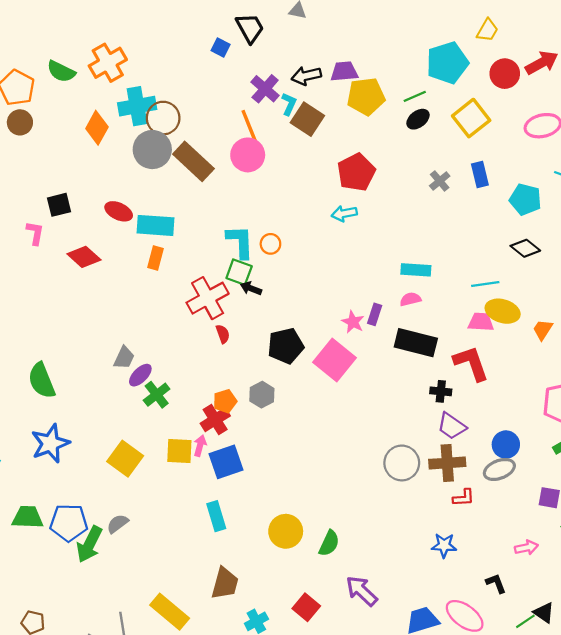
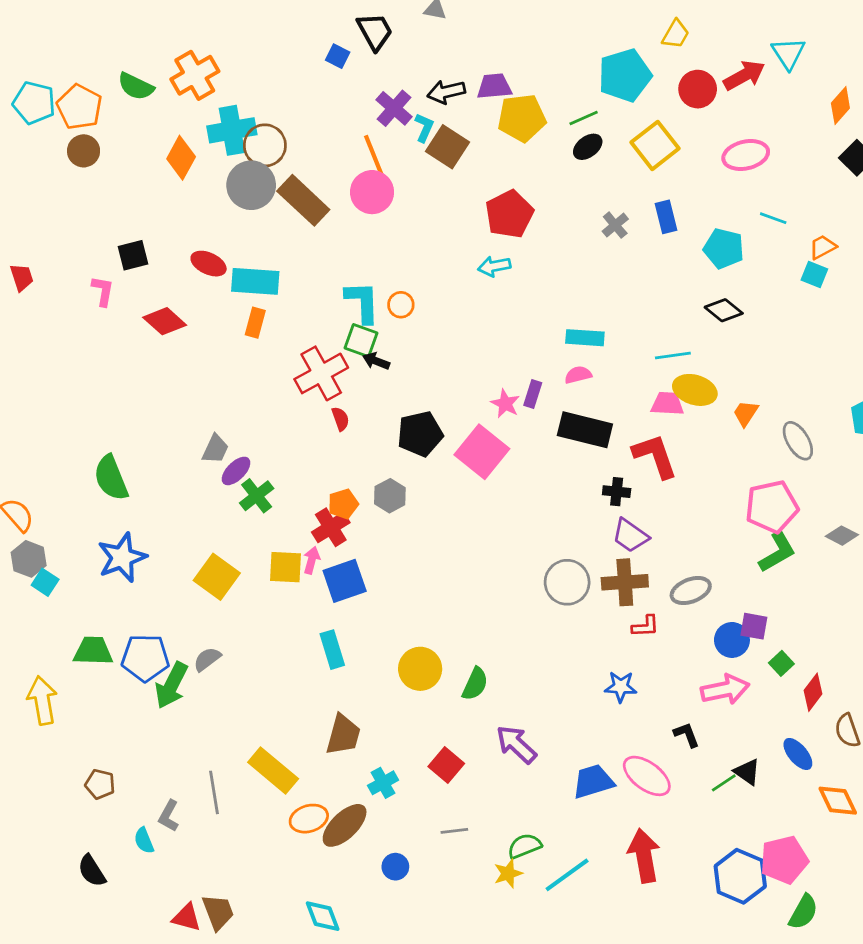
blue circle: (506, 445) -> (732, 640), moved
pink arrow: (526, 548) -> (725, 689), size x1.6

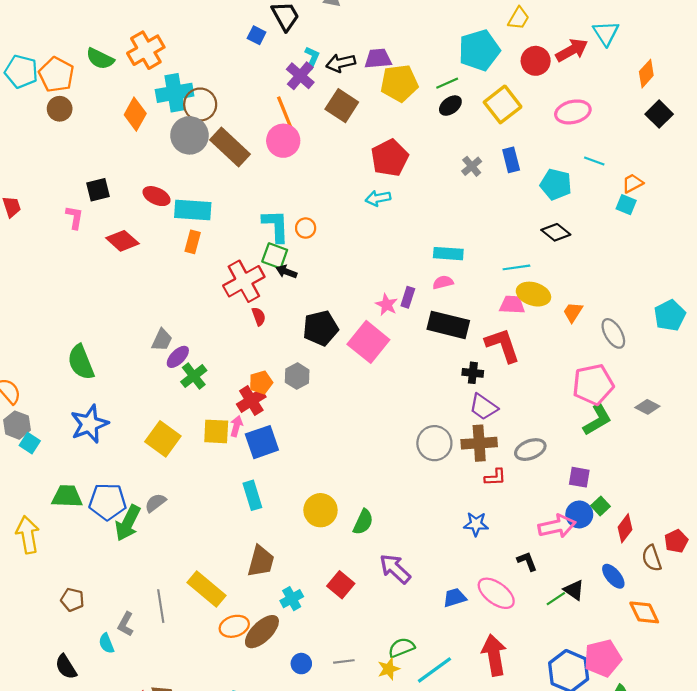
cyan L-shape: (424, 128) -> (312, 58), moved
blue circle: (732, 640) -> (579, 514), moved
blue trapezoid: (593, 781) -> (455, 598), size x0.7
gray line: (454, 831) -> (344, 661), moved

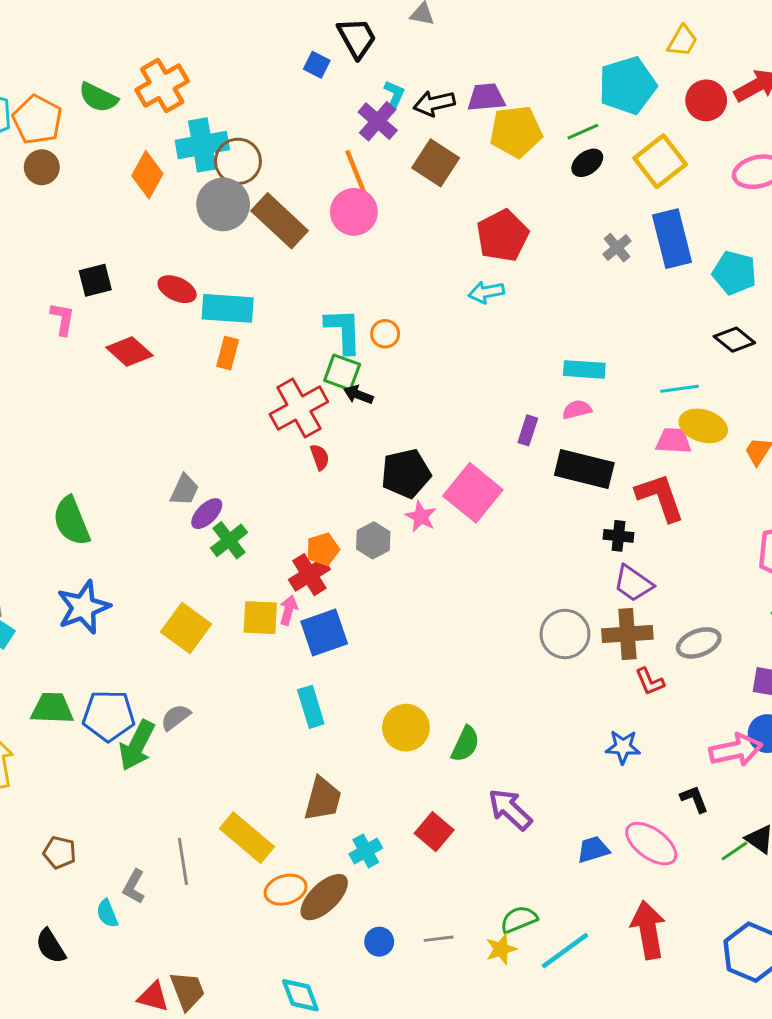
blue rectangle: (511, 160) -> (672, 239), size x1.6
pink star: (387, 305) -> (421, 517), moved
red L-shape: (495, 477) -> (650, 682), turned 70

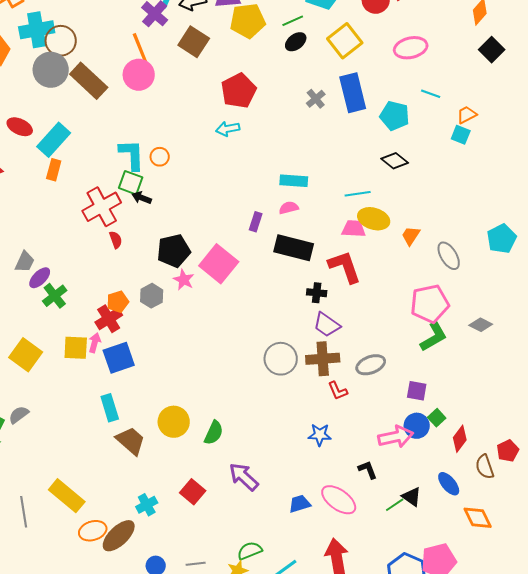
cyan rectangle: (228, 308) -> (54, 140), turned -52
brown trapezoid: (323, 799) -> (131, 441), moved, turned -64

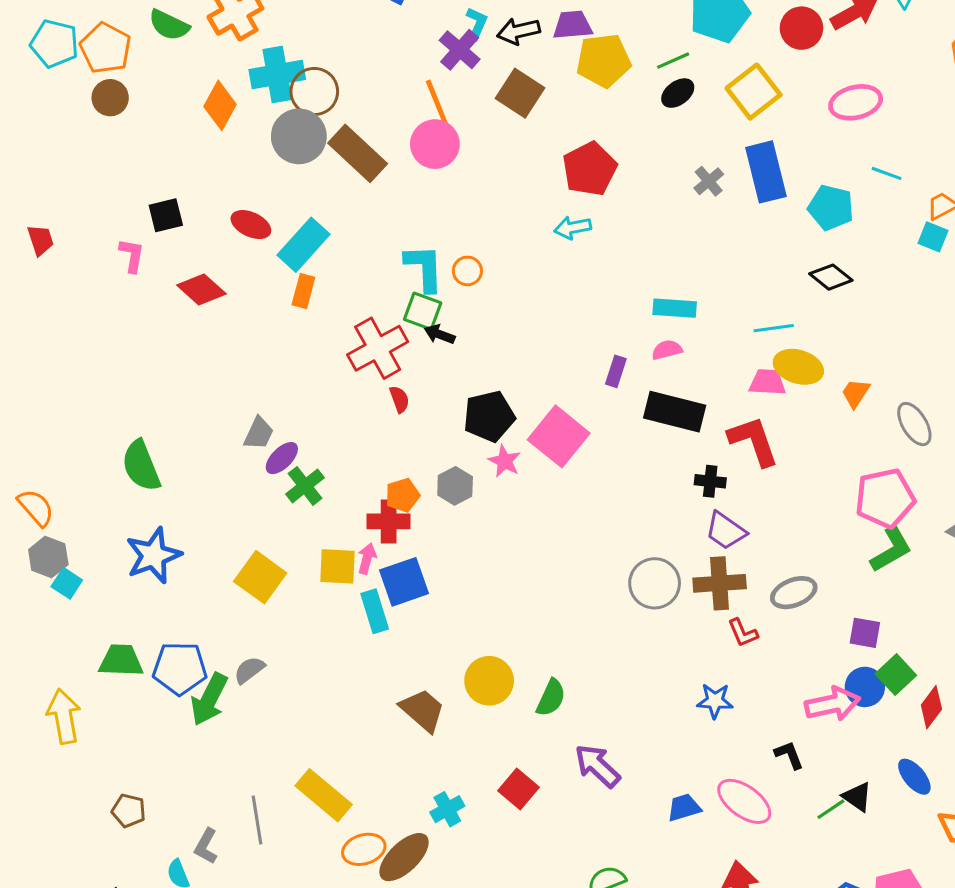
red cross: (109, 319) -> (389, 521), turned 32
cyan rectangle: (110, 408) -> (375, 611), moved
green square: (437, 418) -> (896, 675), size x1.4

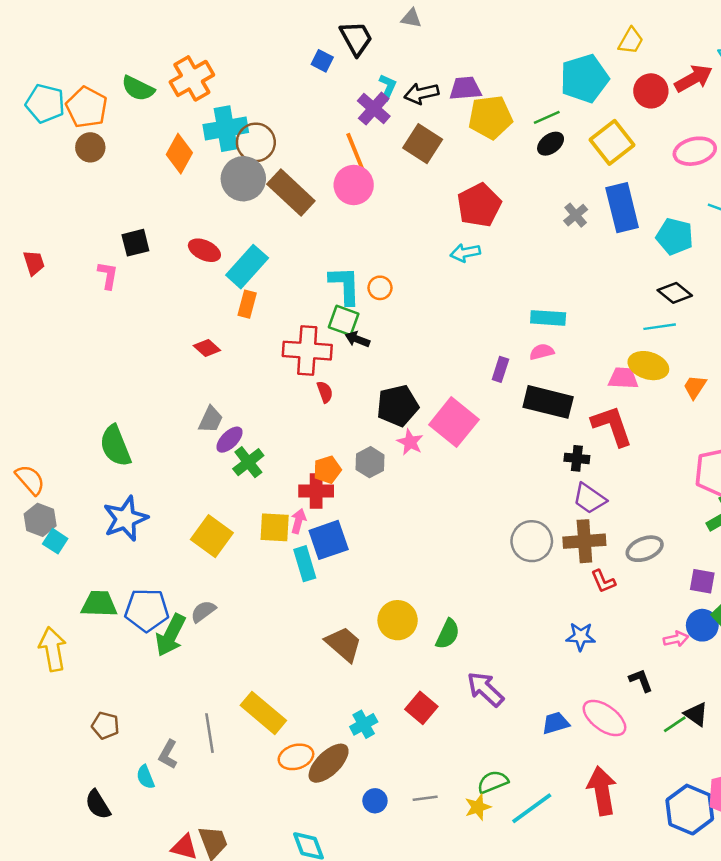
red diamond: (201, 289) -> (207, 348), moved, size x0.7
cyan line: (774, 328) -> (660, 327), moved
red cross: (378, 348) -> (307, 351), turned 33
pink arrow: (832, 704) -> (676, 639), size x0.6

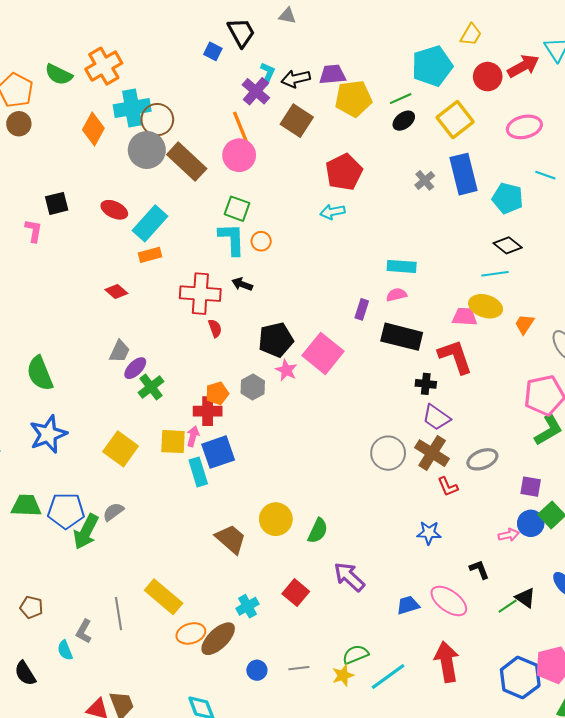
orange rectangle: (247, 304) -> (150, 255), turned 60
green square: (344, 320) -> (237, 209), moved
brown cross: (584, 541) -> (432, 453), turned 36

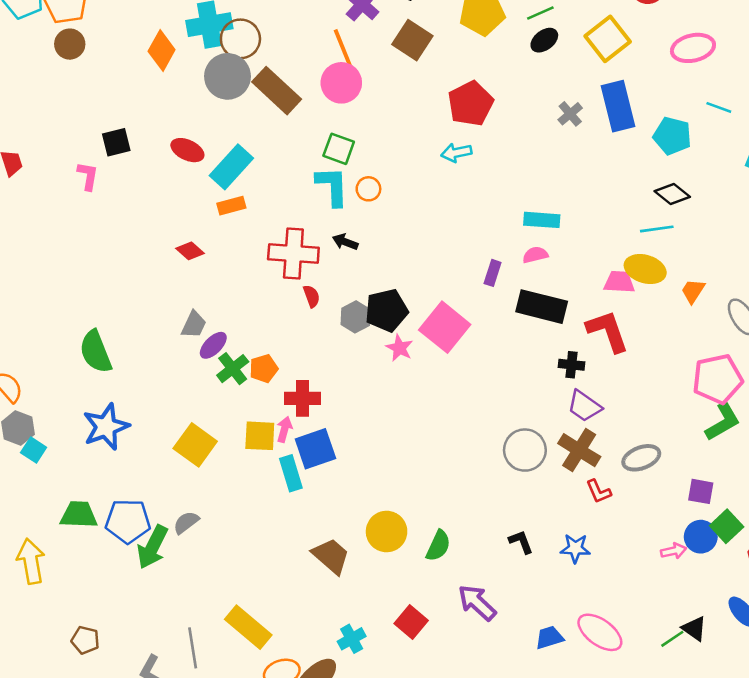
gray hexagon: (253, 387) -> (356, 317), moved
orange pentagon: (217, 393) -> (264, 369), moved
black L-shape: (479, 569) -> (521, 542), moved

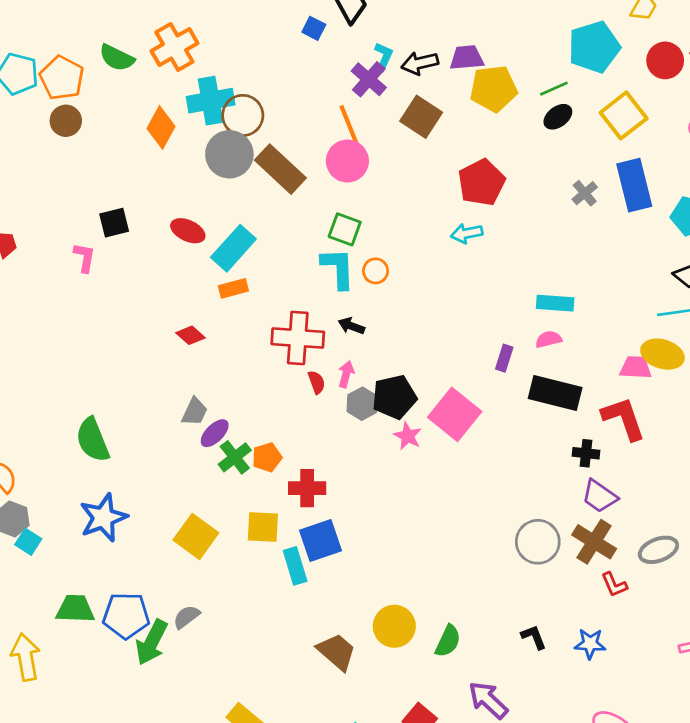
pink arrow: (284, 429) -> (346, 374), moved

